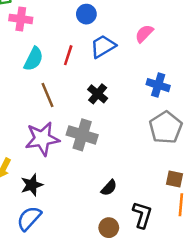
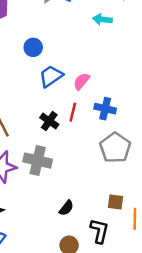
pink semicircle: (144, 34) -> (81, 81), moved
red line: (68, 55) -> (73, 112), moved
brown square: (175, 179) -> (115, 202), moved

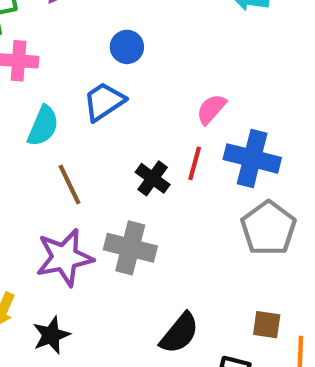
blue trapezoid: (51, 76) -> (104, 102), moved
blue cross: (105, 109) -> (252, 158), size x1.4
black semicircle: (66, 208) -> (179, 333), size x1.5

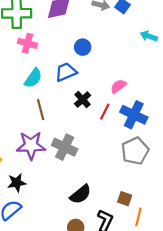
black cross: (153, 178) -> (83, 100), moved

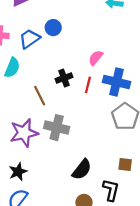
blue trapezoid: (66, 72) -> (29, 39), moved
black cross: (83, 100) -> (64, 78), turned 35
brown line: (41, 110) -> (40, 96), moved

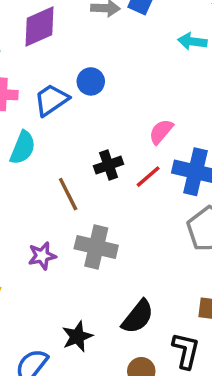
red line: (88, 85) -> (148, 177), turned 35
purple star: (24, 133) -> (42, 256), size x0.6
black star: (18, 172) -> (77, 336), moved

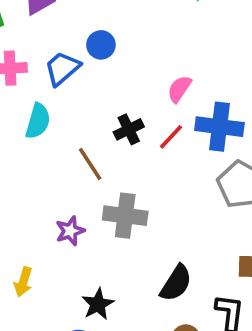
black star: (77, 336) -> (98, 304), moved

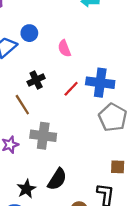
pink semicircle: (179, 89) -> (64, 48), moved, turned -56
black cross: (129, 129) -> (36, 80), moved
black semicircle: (176, 283) -> (57, 179), moved

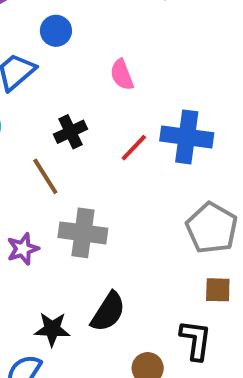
blue circle: (29, 33) -> (56, 31), moved
gray pentagon: (113, 117) -> (212, 228), moved
black star: (26, 189) -> (52, 329), turned 30

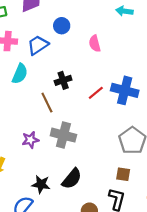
pink semicircle: (122, 75) -> (95, 44), moved
brown square: (218, 290) -> (123, 174), moved

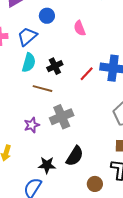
cyan semicircle: (20, 74) -> (29, 63), moved
brown line: (47, 103) -> (43, 89), turned -42
gray cross: (63, 135) -> (62, 117), turned -30

